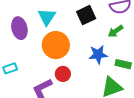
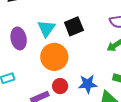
black square: (86, 15) -> (74, 26), moved
blue star: (98, 55) -> (88, 84), moved

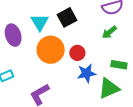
red circle: (60, 86) -> (77, 53), moved

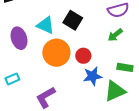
black square: (67, 17) -> (73, 20), turned -30
cyan triangle: (40, 22) -> (46, 25), turned -36

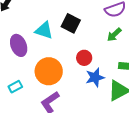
orange circle: (56, 53) -> (49, 71), moved

